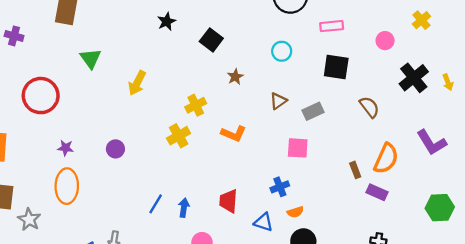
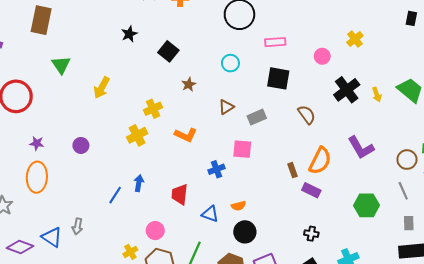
blue cross: (280, 187) -> (217, 169), moved
blue arrow: (184, 208) -> (139, 183), moved

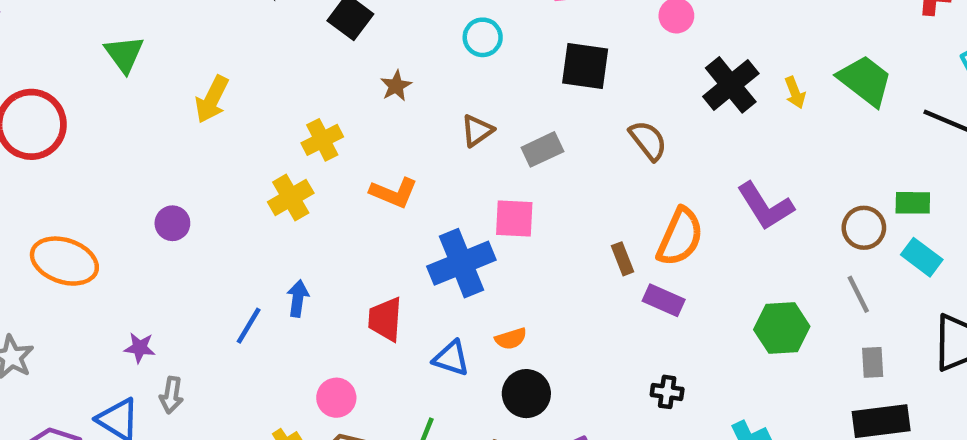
purple star: (37, 143) -> (140, 348), moved
blue cross: (217, 169) -> (461, 263), size x1.8
orange ellipse: (37, 177) -> (64, 261), moved, turned -72

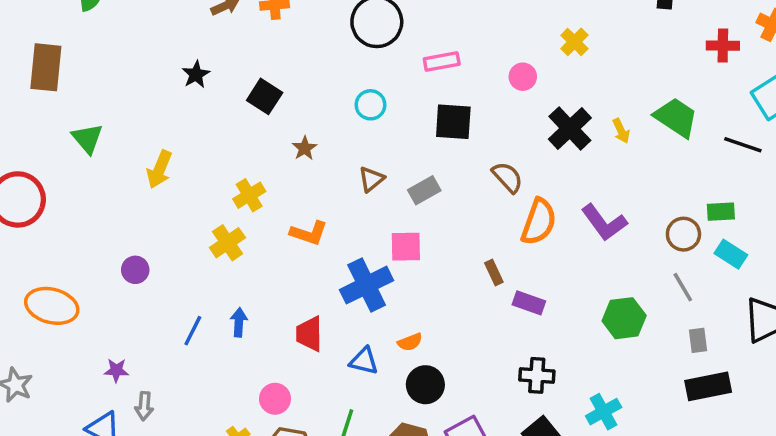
orange semicircle: (680, 237) -> (539, 222), moved
blue line: (249, 326) -> (193, 331), moved
black cross: (667, 392) -> (537, 375), size x1.4

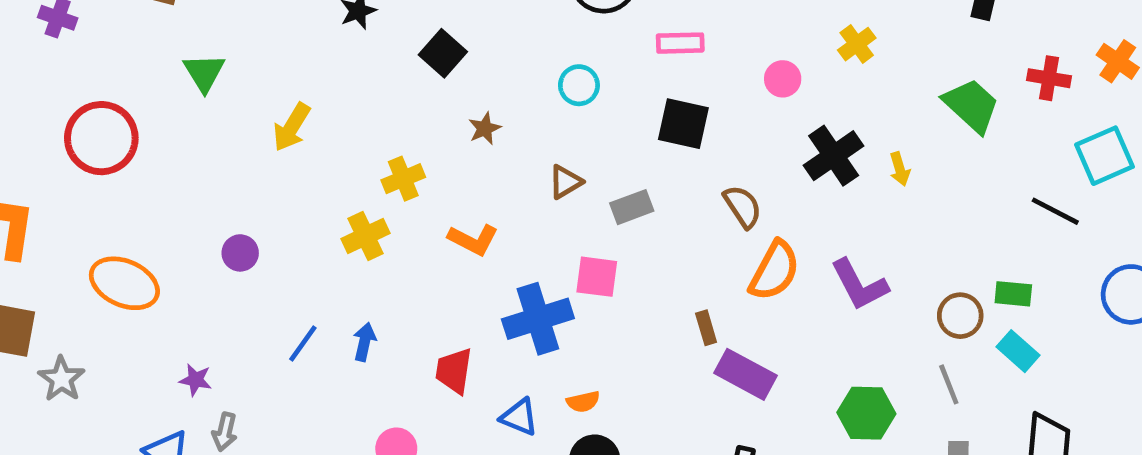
green trapezoid: (676, 117) -> (971, 105), moved
purple rectangle: (529, 303) -> (746, 374), size x1.4

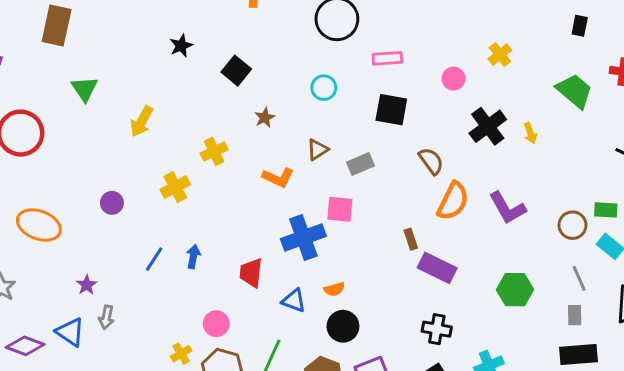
yellow cross: (365, 236) -> (175, 187), moved
orange L-shape: (473, 240) -> (278, 178), moved
purple star: (196, 380) -> (87, 285), turned 30
gray line: (949, 384) -> (579, 278), moved

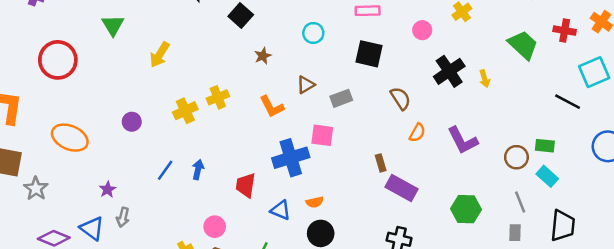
yellow cross: (214, 151) -> (218, 97), moved
orange L-shape: (278, 178) -> (272, 107), turned 35
orange semicircle: (453, 201) -> (417, 133), size x0.6

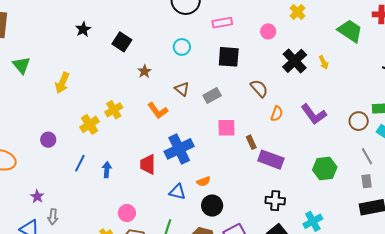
brown triangle: (306, 85) -> (182, 89), turned -42
pink square: (322, 135) -> (226, 128), moved
blue line: (165, 170) -> (80, 163), moved
red trapezoid: (246, 185) -> (148, 164), moved

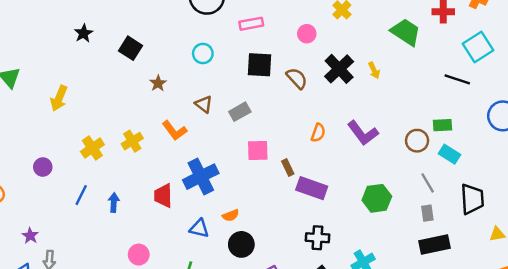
brown semicircle: (259, 88) -> (297, 78), moved
yellow cross: (114, 110) -> (132, 141), moved

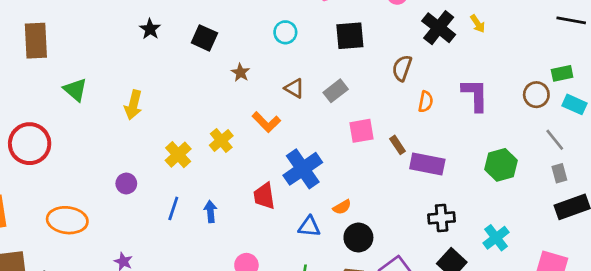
brown semicircle: (297, 78) -> (402, 68), moved, turned -110
purple L-shape: (363, 133) -> (475, 95), turned -136

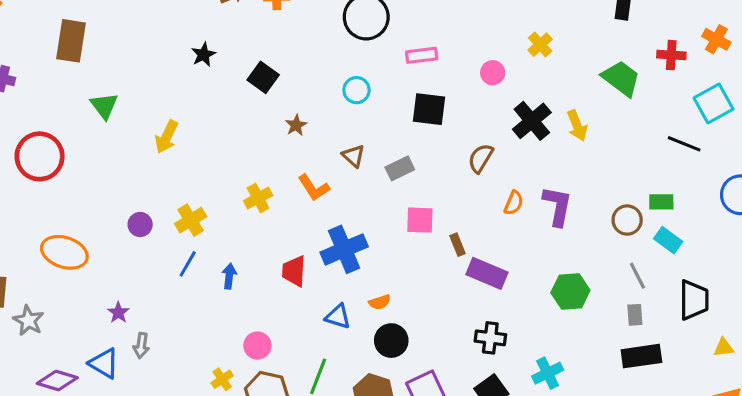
yellow arrow: (478, 24) -> (577, 126), size x1.4
orange semicircle: (426, 102) -> (514, 203), moved
yellow cross: (178, 155) -> (191, 220), moved

